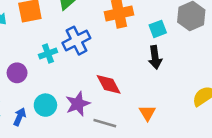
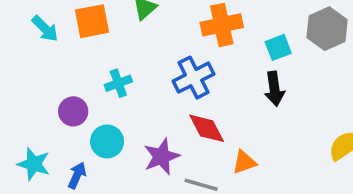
blue cross: (76, 41) -> (194, 78), moved
cyan circle: (45, 105) -> (107, 141), moved
orange triangle: (147, 113) -> (244, 162), moved, turned 42

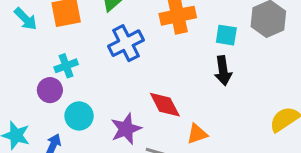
cyan square: (278, 47) -> (226, 35), turned 30
blue cross: (194, 78) -> (126, 43), moved
cyan cross: (118, 83) -> (66, 66), moved

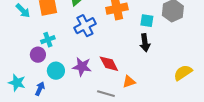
purple star: (126, 129) -> (82, 67), moved, turned 30

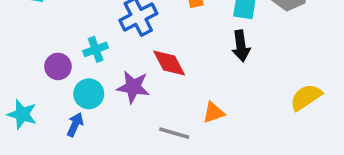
cyan cross: (48, 40) -> (96, 49), moved
red diamond: (109, 64) -> (169, 63), moved
blue arrow: (40, 89) -> (75, 125), moved

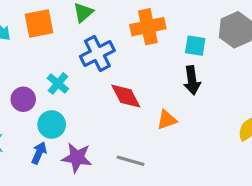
cyan cross: (96, 49) -> (58, 83), turned -30
purple star: (133, 87) -> (77, 158), moved
orange triangle: (214, 113) -> (167, 120), moved

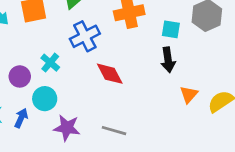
orange triangle: (167, 120) -> (189, 94), moved, turned -30
blue arrow: (39, 153) -> (21, 118), moved

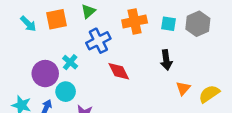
cyan square: (171, 29) -> (168, 24), moved
purple circle: (20, 76) -> (45, 74), size x1.5

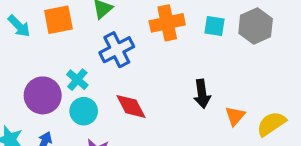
black arrow: (166, 60) -> (202, 94), moved
red diamond: (119, 71) -> (131, 106), moved
cyan circle: (66, 92) -> (84, 111), moved

